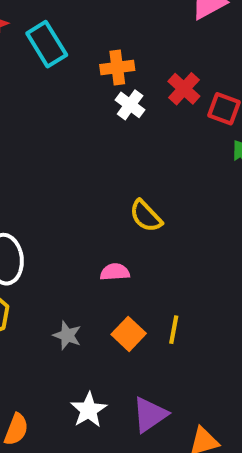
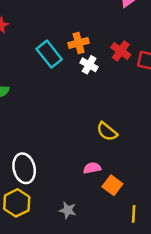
cyan rectangle: (47, 44) -> (49, 54), moved
yellow line: (174, 330) -> (134, 214), moved
orange square: (129, 334) -> (112, 185), moved

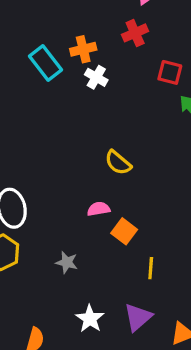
red cross: (121, 51) -> (135, 33), moved, turned 30

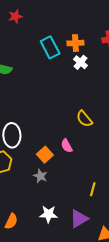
pink semicircle: (99, 209) -> (67, 146), turned -120
orange square: (124, 231) -> (45, 155), moved
white star: (90, 319) -> (48, 214), turned 30

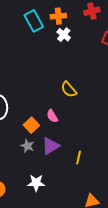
purple triangle: (79, 219) -> (51, 146), moved

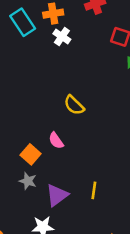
purple triangle: (51, 146) -> (57, 195), moved

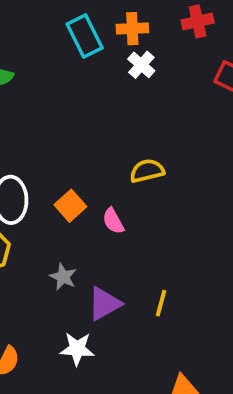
yellow semicircle: (74, 105) -> (147, 171), turned 115
orange square: (31, 154) -> (70, 206), moved

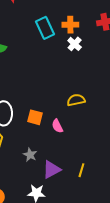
orange square: (70, 206) -> (35, 117), turned -35

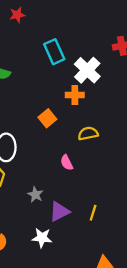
orange cross: (70, 25) -> (75, 95), moved
white cross: (75, 44) -> (87, 70), size x1.6
orange square: (35, 117) -> (47, 118), moved, turned 35

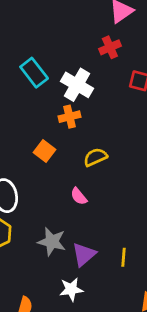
gray star: (35, 195) -> (52, 242), size x1.5
yellow line: (93, 213) -> (124, 257), moved

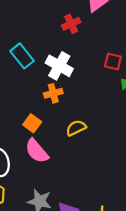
red cross: (110, 47) -> (71, 24), moved
pink semicircle: (79, 196) -> (37, 151), moved, size x1.6

